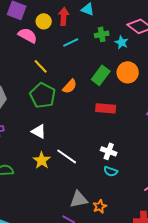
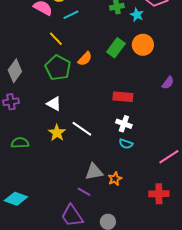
cyan line: (71, 42) -> (71, 15), moved
red rectangle: (106, 108) -> (123, 97), moved

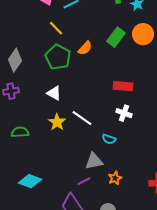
cyan semicircle: (126, 144) -> (109, 139), moved
orange star: (115, 179) -> (115, 178), moved
purple line: (84, 192) -> (84, 181), turned -56
cyan diamond: (16, 199) -> (30, 181), moved

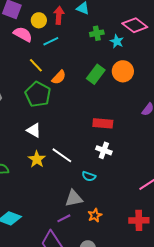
orange semicircle: (85, 48) -> (59, 77), moved

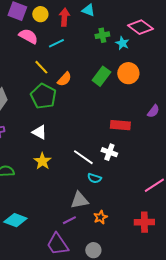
yellow circle: (39, 20) -> (40, 14), moved
red rectangle: (103, 123) -> (120, 125), moved
white line: (62, 155) -> (83, 157), moved

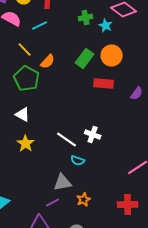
red rectangle: (120, 125) -> (104, 84), moved

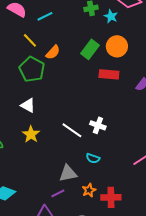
cyan semicircle: (78, 160) -> (93, 158), moved
red cross: (128, 204) -> (111, 197), moved

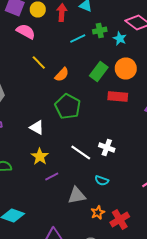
cyan line: (45, 16) -> (78, 38), moved
green pentagon: (32, 69) -> (68, 106), moved
purple line: (58, 193) -> (52, 176), moved
red cross: (111, 197) -> (120, 220), turned -30

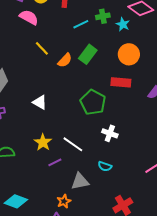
green rectangle: (99, 72) -> (88, 54), moved
green pentagon: (68, 106) -> (93, 102), moved
white triangle: (37, 128) -> (40, 102), moved
white line: (81, 152) -> (73, 144), moved
orange star: (98, 212) -> (64, 201), moved

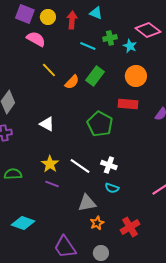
cyan line: (81, 24) -> (88, 46), turned 49
white cross: (110, 133) -> (109, 165), moved
purple line: (55, 162) -> (52, 184), moved, turned 48
orange star: (64, 201) -> (97, 223), moved

